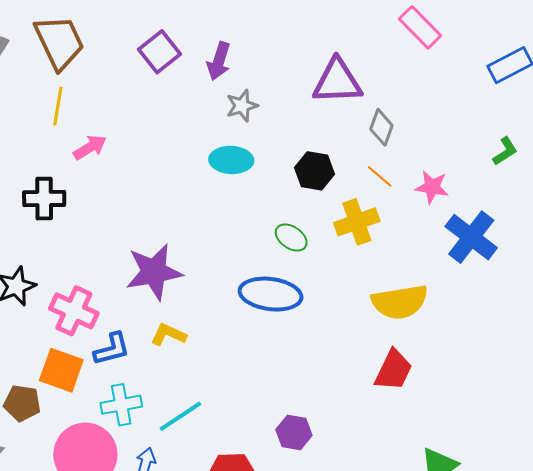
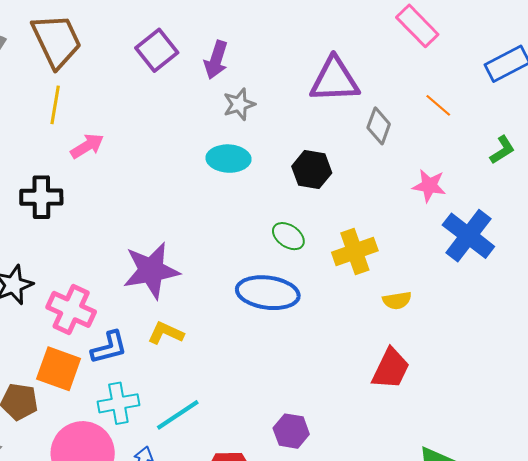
orange line: (380, 176) -> (438, 105), moved
yellow cross: (357, 222) -> (355, 251), moved
yellow semicircle: (400, 302) -> (397, 300), size x0.5

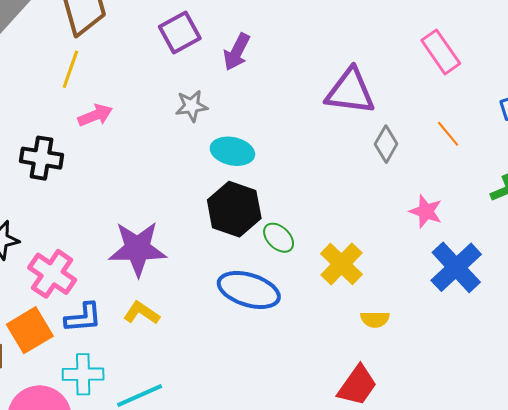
gray star: (239, 104) -> (191, 106), moved
black hexagon: (312, 170) -> (234, 209), moved, size x1.4
yellow cross: (355, 251) -> (341, 264), turned -36
orange square: (59, 369) -> (30, 330), turned 30

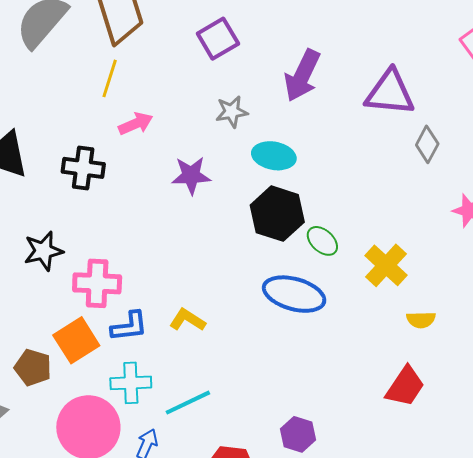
purple arrow: (237, 52) -> (302, 76), moved, size x1.4
purple star: (138, 249) -> (191, 175), moved, size x0.7
pink cross: (52, 274) -> (97, 283), turned -30

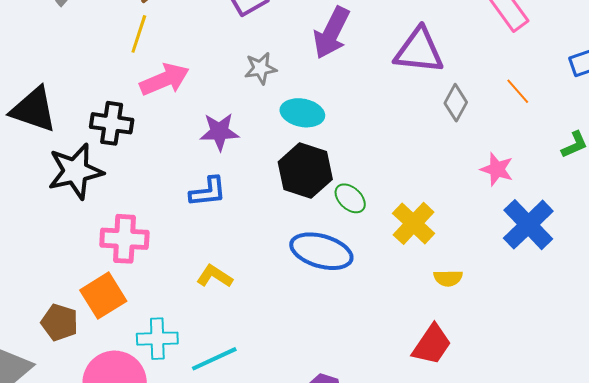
pink arrow: (136, 124) -> (164, 79), size x1.4
black star: (43, 251) -> (75, 171), moved, size x1.4
blue L-shape: (129, 326) -> (208, 192), moved

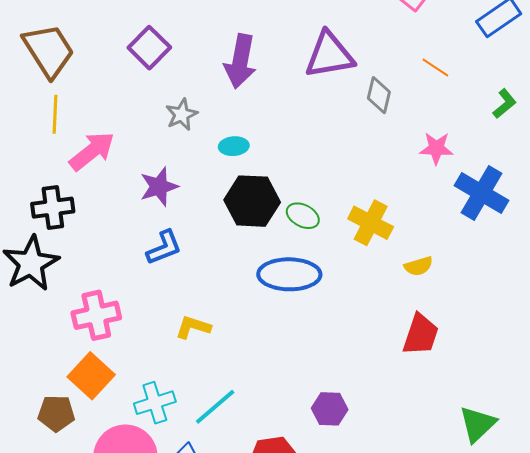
cyan ellipse: (302, 113) -> (234, 146), size x0.7

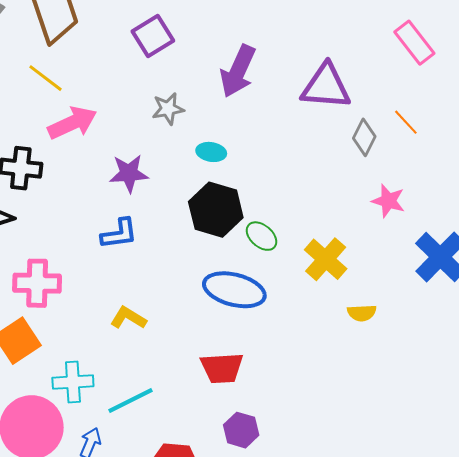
orange line: (435, 67) -> (406, 122), moved
yellow line: (55, 114) -> (45, 78), turned -69
pink star: (436, 148) -> (388, 201), moved
red trapezoid: (421, 335) -> (222, 368), moved, turned 54

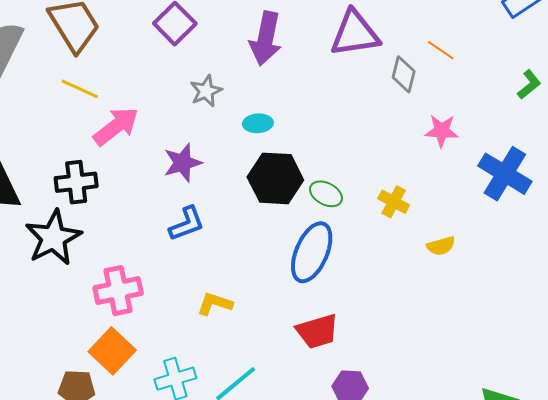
yellow cross: (326, 259) -> (394, 202), size x0.7
blue ellipse: (234, 290) -> (312, 252), turned -68

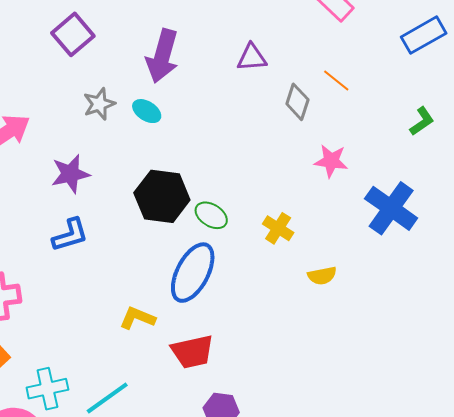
purple triangle: (355, 34) -> (252, 58), size x0.6
cyan ellipse: (258, 123) -> (147, 111), moved, turned 32
yellow L-shape: (215, 304) -> (137, 318), moved

